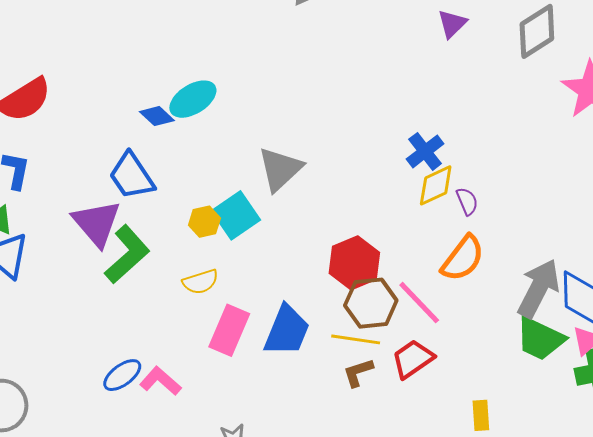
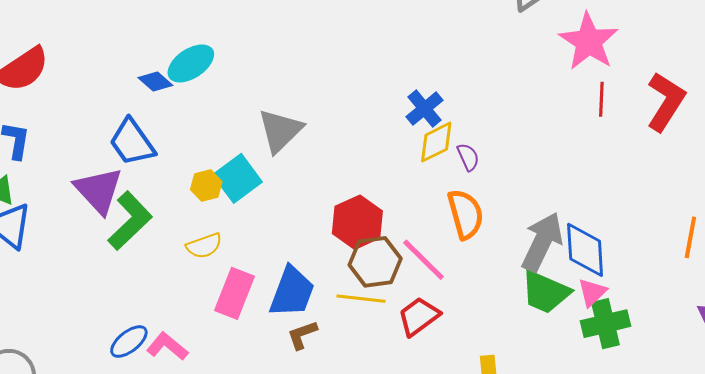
orange semicircle: (463, 258) -> (466, 214), turned -51
brown L-shape: (358, 372) -> (302, 335), moved

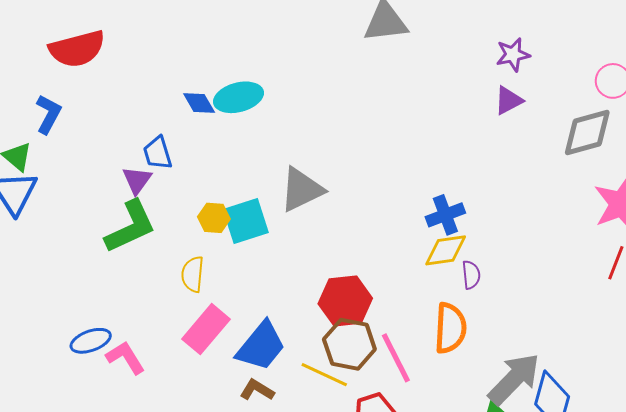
blue trapezoid: (132, 142) -> (158, 153), size x0.7
purple triangle: (99, 190) -> (137, 180), moved, size x0.6
yellow semicircle: (204, 246) -> (193, 274), turned 96
brown L-shape: (302, 335) -> (257, 390), turned 32

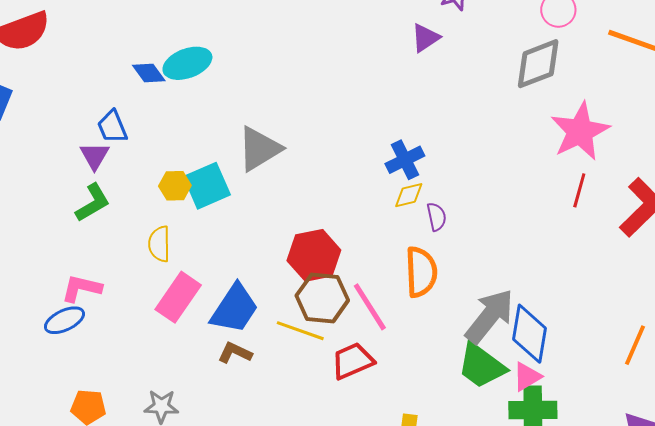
purple triangle: (508, 101) -> (425, 38), moved
green L-shape: (130, 227) -> (93, 203), size x0.7
yellow diamond: (446, 250) -> (409, 195), size x0.7
pink L-shape: (125, 358) -> (81, 288), moved, turned -39

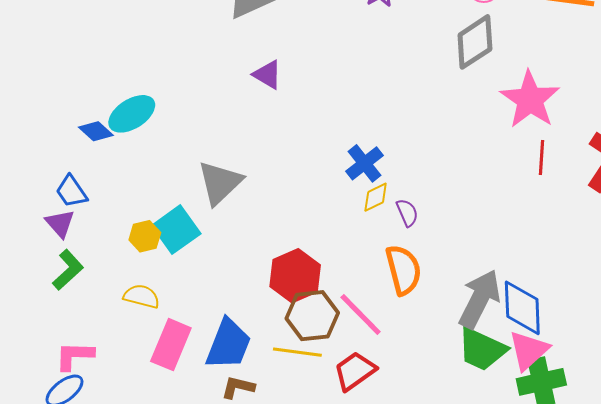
purple triangle: (425, 38) -> (267, 75), moved, turned -44
yellow semicircle: (159, 244) -> (142, 296), turned 117
pink triangle: (527, 377) -> (529, 350), size x1.4

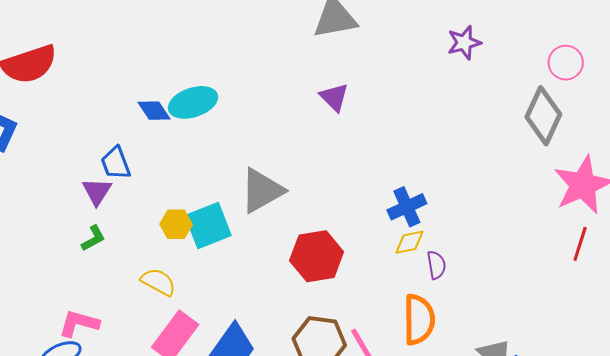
gray diamond: (475, 42) -> (543, 116), turned -46
green L-shape: (68, 270) -> (93, 238), size x0.7
red hexagon: (295, 276) -> (317, 256), moved

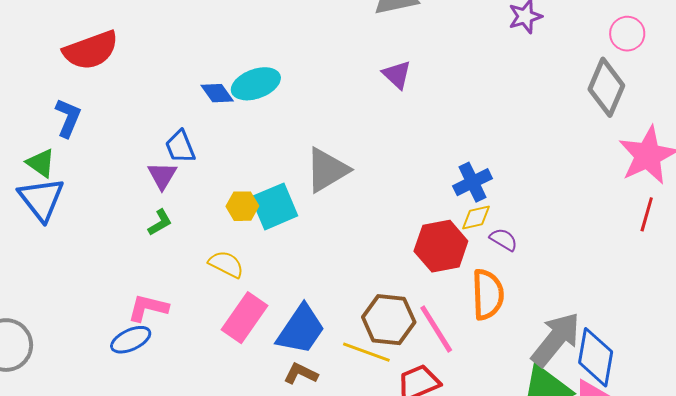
red hexagon: (317, 256) -> (441, 246), moved
purple semicircle: (436, 265) -> (504, 239), turned -48

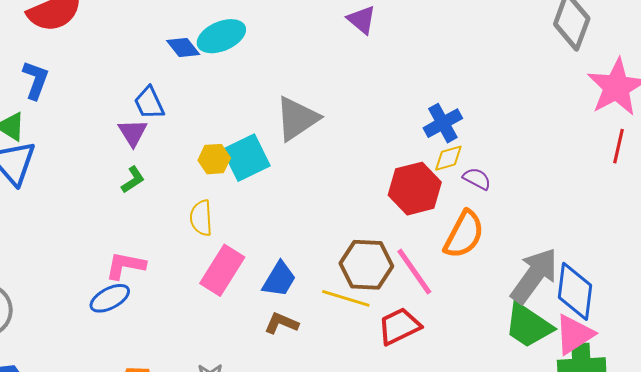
yellow semicircle: (226, 264) -> (201, 218), turned -117
orange semicircle: (488, 295) -> (464, 234), turned 33
blue trapezoid: (301, 330) -> (279, 279), size x0.7

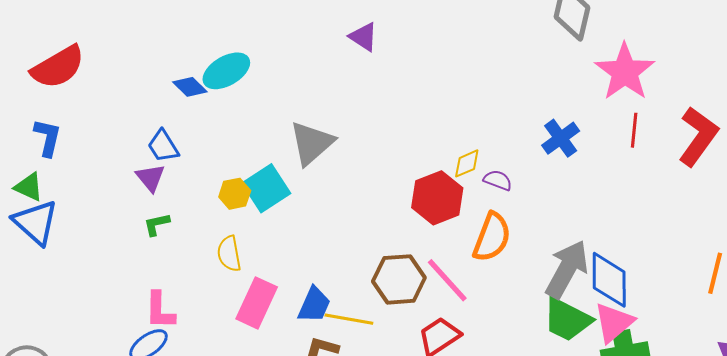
blue cross: (443, 123) -> (561, 138), moved
green L-shape: (133, 180) -> (157, 224), turned -152
pink L-shape: (125, 266) -> (160, 310), turned -93
yellow line: (346, 298) -> (349, 319), moved

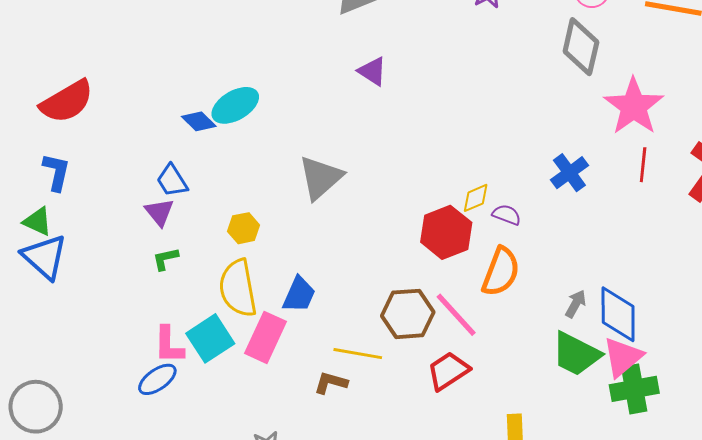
cyan square: (266, 188) -> (210, 338), moved
yellow semicircle: (229, 254) -> (238, 288), size x1.6
gray arrow: (567, 269) -> (576, 304), size x0.5
blue trapezoid: (314, 305) -> (299, 295), moved

